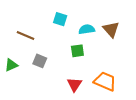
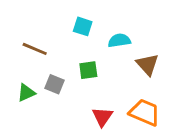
brown triangle: (111, 29) -> (147, 64), moved
green square: (77, 51) -> (88, 70), moved
green triangle: (11, 65) -> (26, 93), moved

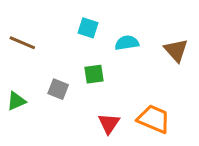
brown line: (35, 49) -> (22, 43), moved
brown triangle: (147, 64) -> (176, 50), moved
green triangle: (26, 93) -> (16, 101), moved

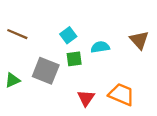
cyan square: (88, 28) -> (68, 35), moved, turned 35
cyan semicircle: (127, 43) -> (100, 47), moved
gray square: (58, 89) -> (46, 71), size x1.6

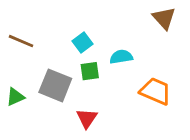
brown triangle: (139, 40) -> (164, 18), moved
orange trapezoid: (121, 94) -> (156, 91), moved
red triangle: (86, 98) -> (87, 118), moved

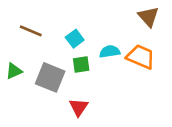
brown line: (21, 41) -> (31, 31), moved
orange trapezoid: (156, 91) -> (141, 57), moved
green triangle: (15, 97) -> (14, 71), moved

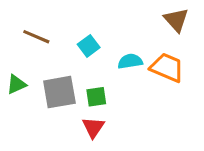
green square: (81, 65) -> (96, 97), moved
gray square: (50, 77) -> (59, 92), turned -32

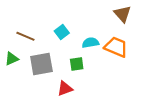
brown line: (36, 37) -> (25, 36), moved
green square: (96, 97) -> (77, 64), moved
red triangle: (93, 127) -> (65, 89), turned 35

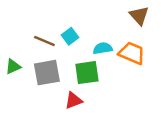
brown line: (25, 36) -> (44, 41), moved
green square: (77, 64) -> (87, 73), size x1.5

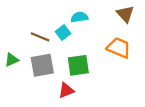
cyan semicircle: (103, 48) -> (79, 17), moved

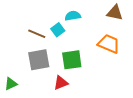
brown triangle: (125, 14) -> (115, 13), turned -36
green triangle: (12, 60) -> (11, 84), moved

